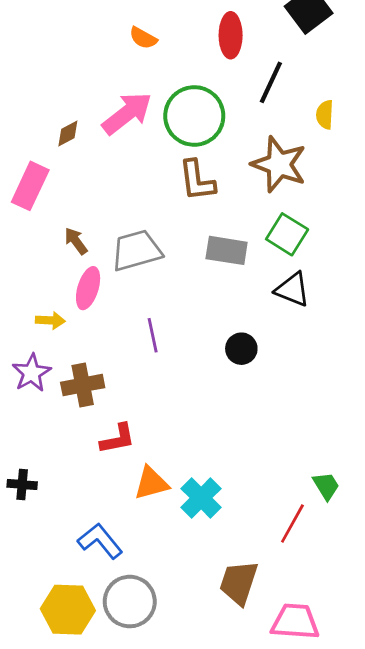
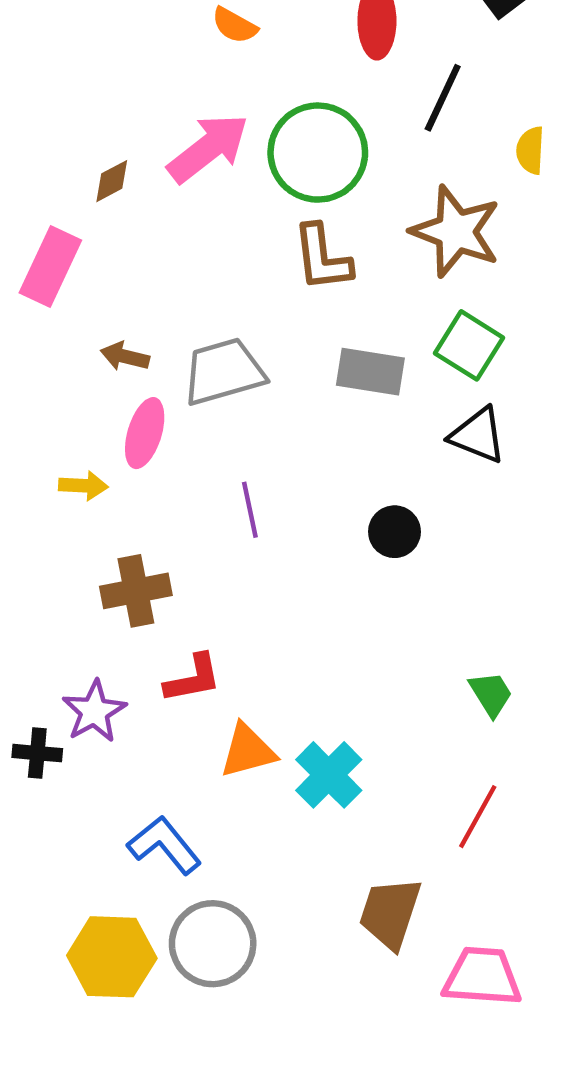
brown arrow: (76, 241) -> (125, 356), turned -40
purple star: (32, 373) -> (94, 711), moved
green trapezoid: (326, 486) -> (491, 694), moved

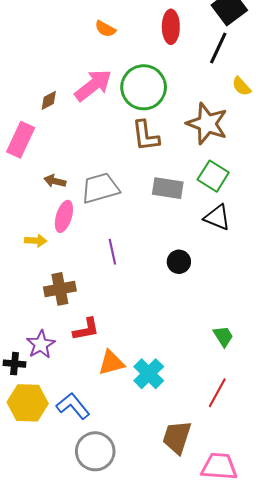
black line: (443, 98) -> (218, 48), moved
yellow semicircle: (530, 150) -> (241, 86), turned -45
yellow hexagon: (112, 957) -> (28, 403), moved

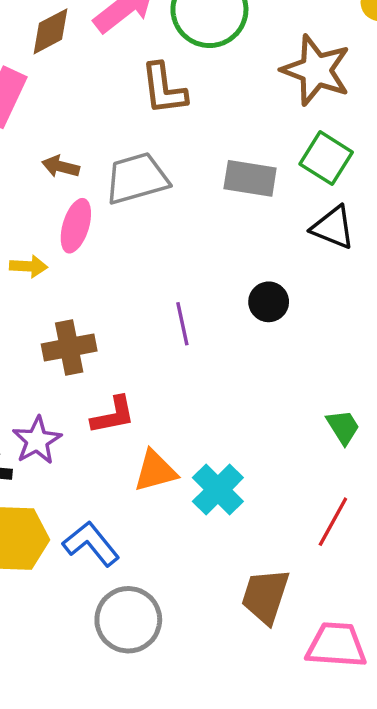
brown diamond: (49, 100) -> (50, 31), size x1.4
brown L-shape: (146, 136) -> (164, 89), moved
purple line: (112, 252) -> (182, 324), moved

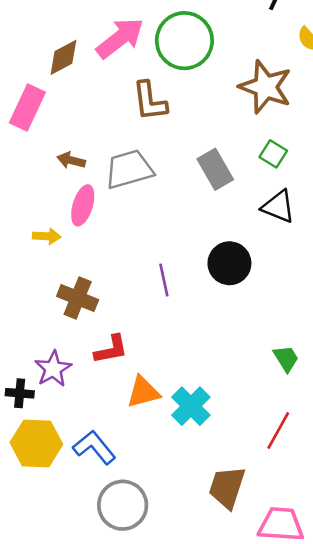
green square: (326, 158) -> (273, 154), size x0.7
gray rectangle: (250, 178) -> (215, 169), turned 51
black circle: (269, 302) -> (229, 263), size x1.4
brown cross: (69, 347) -> (78, 298), turned 33

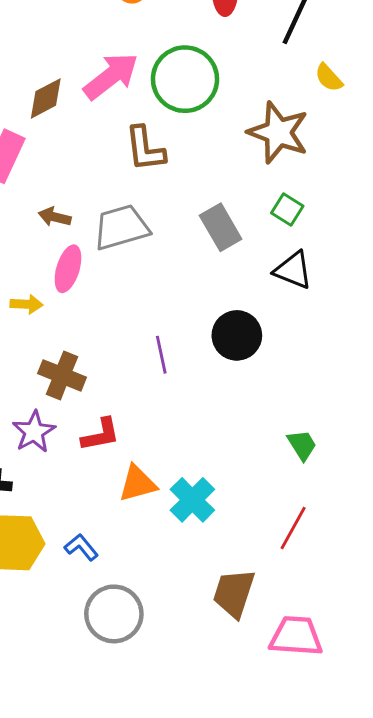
purple star: (53, 369) -> (34, 432), moved
blue L-shape: (94, 447) -> (81, 547), size x0.7

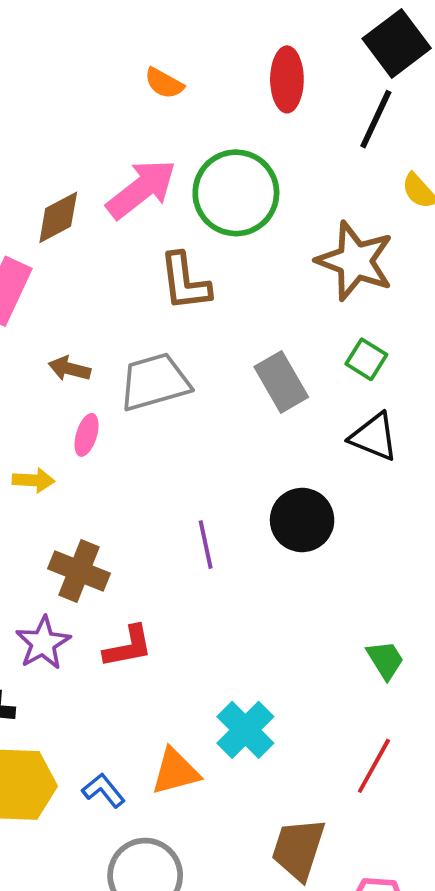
pink ellipse: (68, 269) -> (87, 435), size x0.7
orange triangle: (138, 484) -> (175, 771), moved

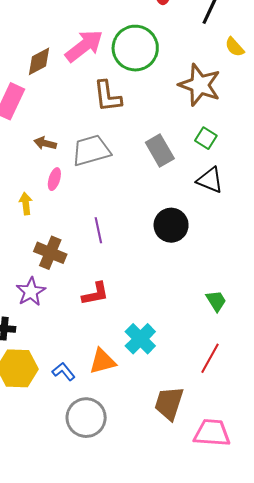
yellow arrow: (34, 480) -> (26, 204), turned -100
purple line: (206, 545) -> (98, 230), moved
red L-shape: (128, 647) -> (95, 294), moved

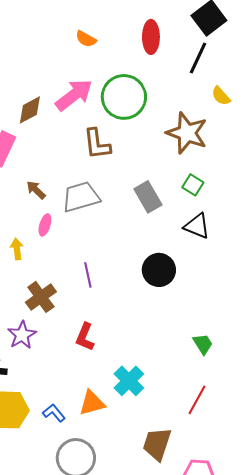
brown arrow: (45, 143) -> (36, 190), turned 30
brown cross: (50, 253) -> (41, 297), turned 32
red L-shape: (95, 294) -> (85, 337), turned 124

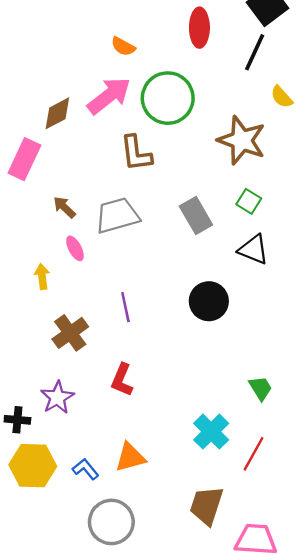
orange semicircle: (86, 39) -> (123, 46), moved
pink ellipse: (45, 225) -> (75, 248), turned -45
purple star: (22, 335) -> (57, 397), moved
cyan cross: (129, 381) -> (211, 432), moved

